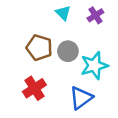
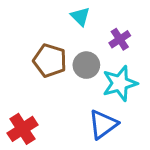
purple cross: (95, 15) -> (120, 39), moved
red cross: (34, 88) -> (23, 129), moved

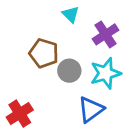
purple cross: (120, 39) -> (105, 34), size x1.4
gray circle: (86, 65) -> (69, 71), moved

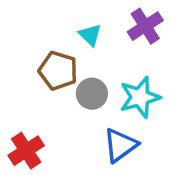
cyan triangle: (71, 14) -> (90, 35), moved
purple cross: (105, 34) -> (145, 26), moved

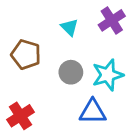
brown pentagon: (58, 71) -> (26, 55), moved
blue triangle: (120, 145) -> (93, 112), turned 36

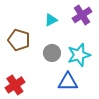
cyan triangle: (70, 27) -> (51, 20), turned 48

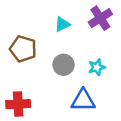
cyan star: (79, 55) -> (97, 67), size x0.6
red cross: (15, 85) -> (18, 104), turned 30

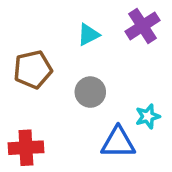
brown pentagon: (23, 49) -> (33, 69), turned -30
cyan star: (97, 67) -> (148, 116), moved

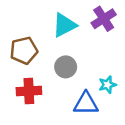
cyan triangle: (89, 35) -> (64, 25), size x1.5
red cross: (26, 148) -> (29, 91), moved

